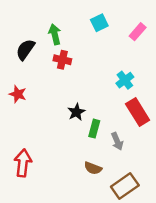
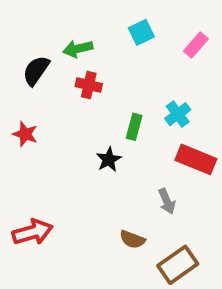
green arrow: (55, 34) -> (78, 49), turned -90
red rectangle: (138, 112) -> (196, 159), turned -36
green rectangle: (94, 129) -> (134, 127), moved
red arrow: (23, 163) -> (32, 232), turned 68

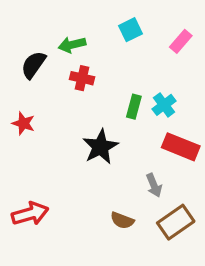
green rectangle: (134, 127) -> (134, 107), moved
black star: (109, 159) -> (100, 147), size x1.5
brown rectangle: (178, 265) -> (176, 222), moved

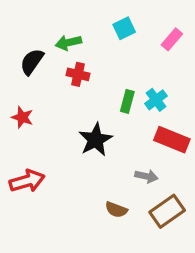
gray arrow: (154, 185) -> (146, 176), turned -55
red arrow: (30, 214) -> (27, 181), moved

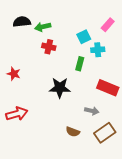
cyan square: (124, 28) -> (84, 37), moved
black semicircle: (32, 62) -> (22, 22), moved, turned 48
cyan cross: (156, 100) -> (98, 50), moved, turned 32
black star: (95, 140) -> (60, 88), turned 30

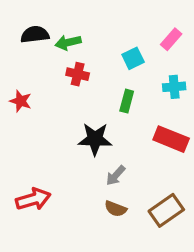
cyan cross: (98, 50) -> (174, 87), moved
red star: (14, 74) -> (21, 101), moved
gray arrow: (92, 111) -> (116, 176), moved, turned 120
red arrow: (17, 114) -> (33, 199), moved

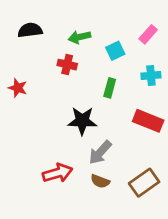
green arrow: (68, 42) -> (80, 37), moved
gray arrow: (116, 176) -> (100, 152), size x1.4
red arrow: (33, 199) -> (58, 173), moved

